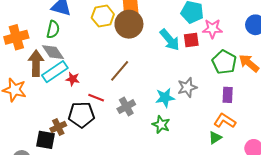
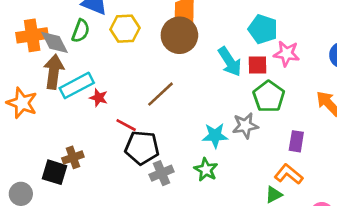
yellow hexagon: (103, 16) -> (125, 29), moved
gray diamond: (53, 52) -> (54, 42), moved
green pentagon: (224, 62) -> (269, 97), moved
gray cross: (126, 107) -> (162, 173), moved
black pentagon: (81, 115) -> (142, 148), moved

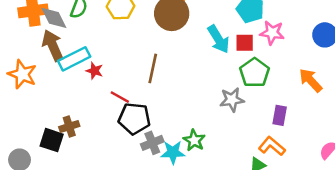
brown arrow: (54, 72) -> (53, 45), turned -32
brown line: (160, 94) -> (153, 68), turned -36
cyan star: (215, 135) -> (173, 152), moved

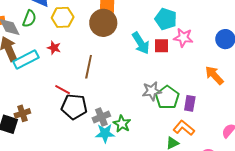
red star: (94, 71) -> (54, 48), moved
green pentagon: (255, 73) -> (167, 97), moved
gray cross: (152, 143) -> (101, 117), moved

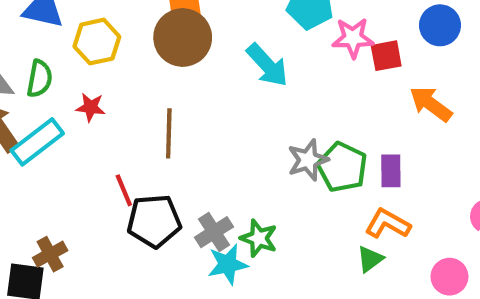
green semicircle: (29, 19) -> (40, 79), moved
red square: (162, 46) -> (386, 56), moved
red line: (63, 90) -> (124, 190), turned 49

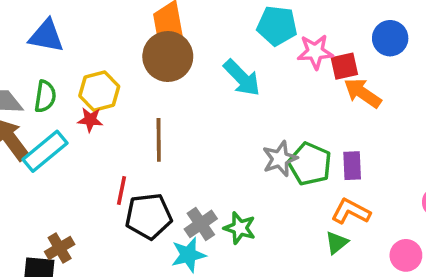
yellow hexagon: (97, 42) -> (99, 91), moved
orange arrow: (431, 104) -> (363, 93), moved
red line: (124, 190) -> (121, 191), turned 36
cyan star: (228, 264) -> (188, 255), moved

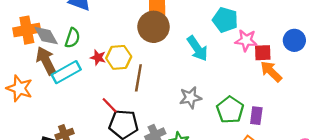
yellow hexagon: (99, 91) -> (119, 57), moved
gray star: (280, 159) -> (190, 98), moved
red line: (121, 191) -> (110, 105), turned -66

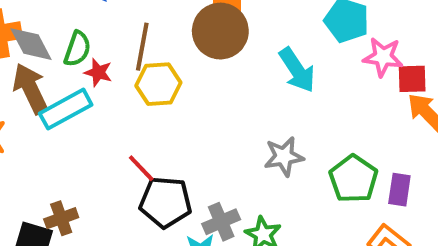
red star: (98, 58) -> (98, 72), moved
brown line: (138, 78) -> (142, 47), moved

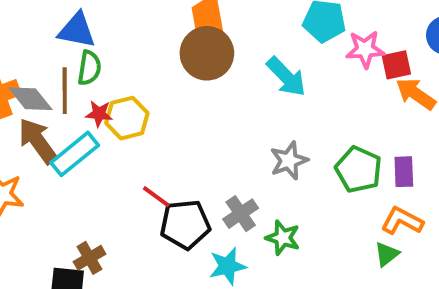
brown line: (142, 47) -> (65, 91), moved
green semicircle: (77, 49) -> (89, 68), moved
yellow hexagon: (158, 84) -> (127, 118), moved
gray cross: (221, 222) -> (241, 214), moved

